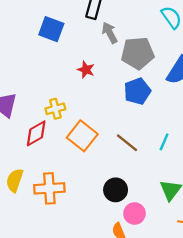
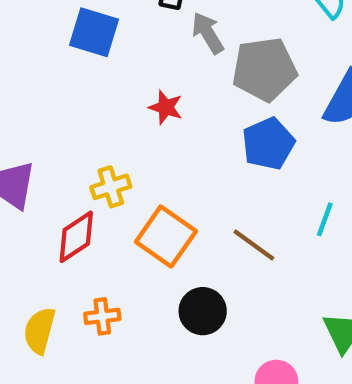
cyan line: (164, 142) -> (325, 219), moved
orange cross: (49, 188) -> (102, 316), moved, size x0.6
black circle: (116, 190) -> (203, 311), moved

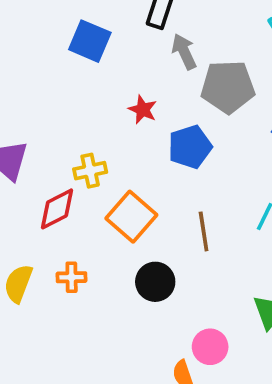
blue pentagon: (268, 144) -> (190, 147), moved
brown line: (254, 245) -> (204, 231), turned 39

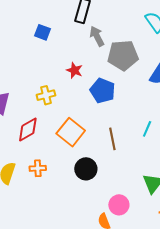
blue square: (90, 41) -> (43, 32), size x0.7
blue pentagon: (190, 147) -> (103, 91), turned -30
yellow cross: (90, 171) -> (46, 95), moved

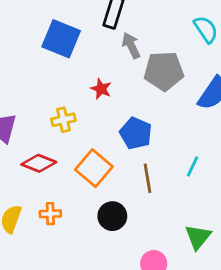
blue square: (43, 32) -> (61, 39), size x1.8
blue pentagon: (103, 91) -> (136, 133), moved
red diamond: (28, 129) -> (39, 163), turned 50

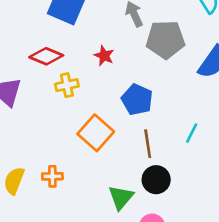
red diamond: (39, 163) -> (46, 56), moved
black circle: (112, 216) -> (156, 180), moved
green triangle: (198, 237) -> (121, 197), moved

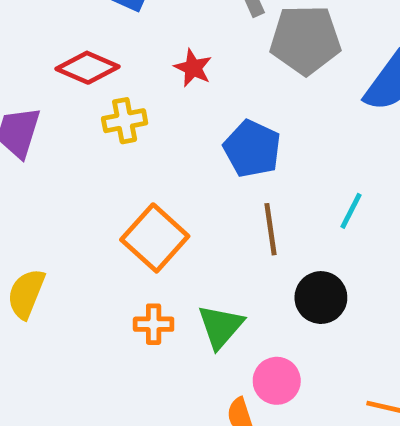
orange square: (96, 133) -> (155, 238), moved
orange cross: (52, 176) -> (154, 324), moved
black circle: (156, 180) -> (321, 298), moved

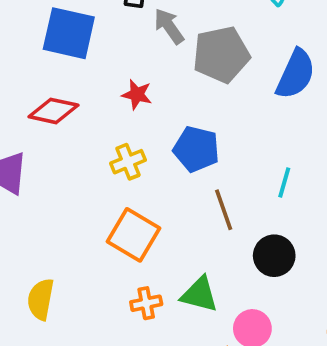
yellow cross: (125, 121) -> (128, 162), moved
green triangle: (221, 326) -> (199, 294), turned -45

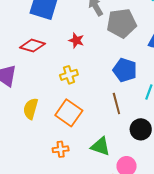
blue pentagon: (196, 149) -> (125, 70), moved
yellow semicircle: (41, 299) -> (31, 109), moved
orange cross: (146, 303) -> (61, 149), moved

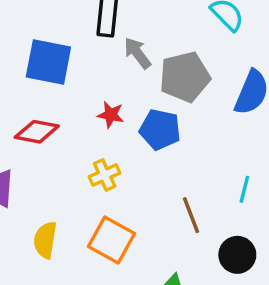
blue pentagon: (125, 70) -> (160, 130), moved

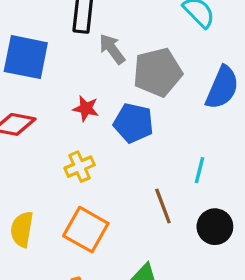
cyan line: (244, 189) -> (200, 170), moved
black circle: (237, 255) -> (215, 227), moved

